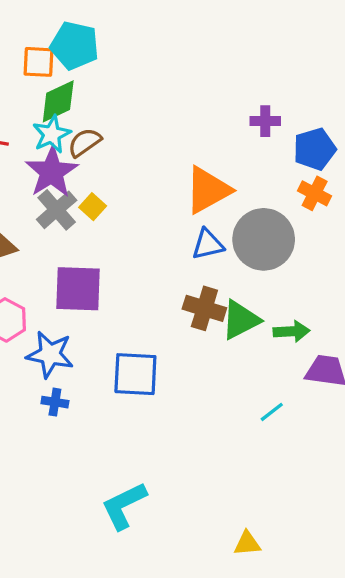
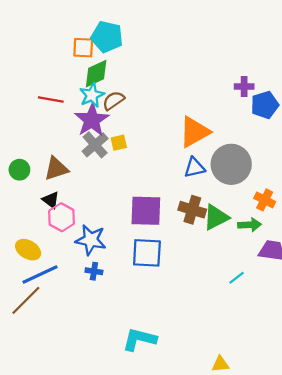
purple cross: (265, 121) -> (244, 87), moved
orange cross: (315, 193) -> (265, 200), moved
yellow square: (93, 207) -> (119, 143), turned 35
purple square: (78, 289) -> (146, 211), moved
cyan L-shape: (124, 506) -> (139, 339), turned 40

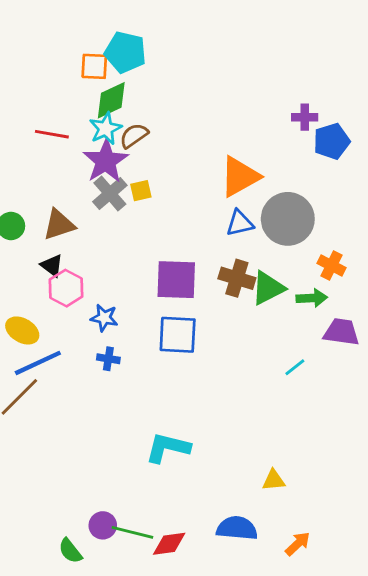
blue star: (91, 240) -> (104, 318), size x0.7

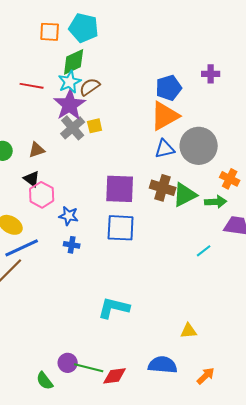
orange square: (94, 66) -> (50, 32), moved
blue pentagon: (332, 141) -> (169, 88), moved
brown triangle: (59, 225) -> (37, 150), size x0.7

